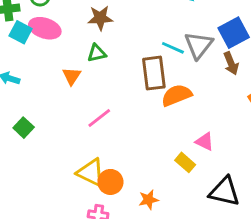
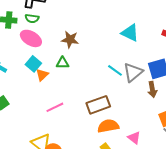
cyan square: (21, 32) -> (33, 64), moved
brown rectangle: (154, 73) -> (98, 105), moved, turned 65
orange semicircle: (177, 95) -> (108, 126), moved
pink triangle: (205, 141) -> (134, 138), moved

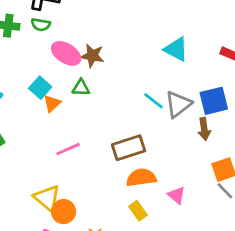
pink ellipse: (31, 38) -> (66, 53), moved

